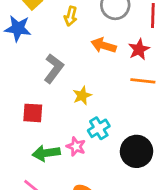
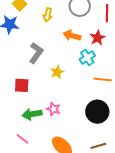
orange line: (143, 81) -> (103, 79), moved
cyan cross: (99, 128) -> (87, 58), moved

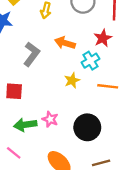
orange arrow: (72, 36) -> (65, 43), moved
yellow star: (57, 72) -> (72, 80), moved
black circle: (97, 112) -> (87, 127), moved

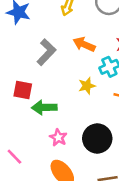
pink star: (50, 119) -> (58, 137), moved
green arrow: (25, 125) -> (44, 107), moved

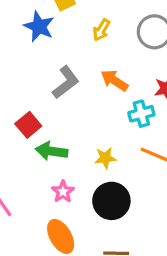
yellow star: (87, 86) -> (105, 158), moved
red square: (23, 90) -> (28, 125), turned 30

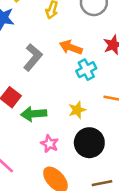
cyan cross: (141, 114) -> (86, 70), moved

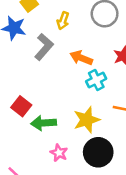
gray L-shape: (33, 57) -> (44, 47), moved
yellow star: (77, 110) -> (87, 120), size x1.5

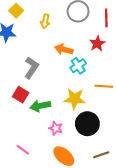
gray L-shape: (44, 47) -> (31, 68), moved
yellow star: (87, 120) -> (75, 99), turned 30

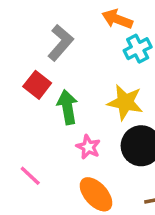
green arrow: (40, 106) -> (67, 107), turned 84

